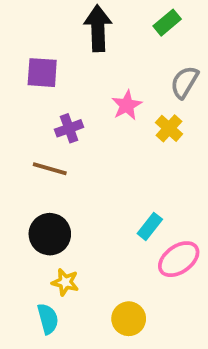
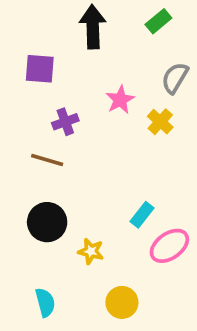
yellow star: (65, 282) -> (91, 251), moved

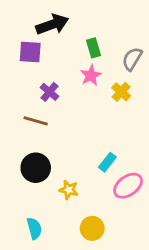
green rectangle: (158, 21) -> (94, 48), moved, turned -66
black arrow: (93, 27) -> (52, 24), moved, turned 72
purple cross: (65, 122) -> (49, 92), turned -30

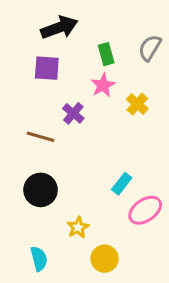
purple square: (30, 52) -> (47, 68), moved
gray semicircle: (132, 59) -> (150, 48), moved
purple cross: (49, 92) -> (73, 113), moved
yellow star: (69, 190) -> (78, 227), moved, turned 30

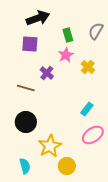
cyan rectangle: (122, 184) -> (87, 109), moved
yellow star: (78, 227) -> (50, 146), size x1.6

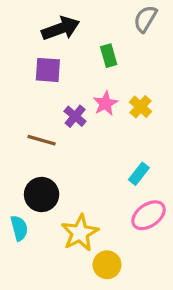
gray semicircle: (96, 31) -> (145, 19), moved
pink star: (66, 55) -> (105, 103), moved
cyan semicircle: (25, 166) -> (19, 228), moved

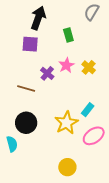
black arrow: (61, 28) -> (38, 18), turned -50
yellow star: (80, 233) -> (66, 123), moved

